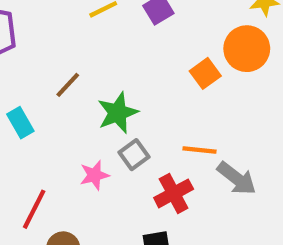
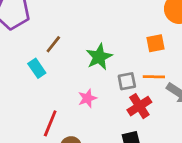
orange square: (205, 73) -> (156, 43), moved, turned 30
brown line: (68, 85) -> (53, 44), moved
gray square: (134, 155) -> (127, 81), moved, turned 30

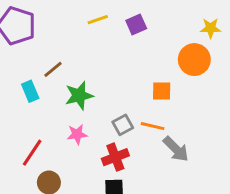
green star: (99, 57) -> (79, 96), moved
gray square: (127, 81) -> (123, 125), turned -30
red cross: (139, 106) -> (115, 157), moved

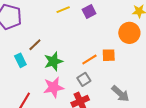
orange line: (153, 126) -> (89, 60), moved, turned -42
pink star: (77, 134) -> (54, 87), size x1.5

